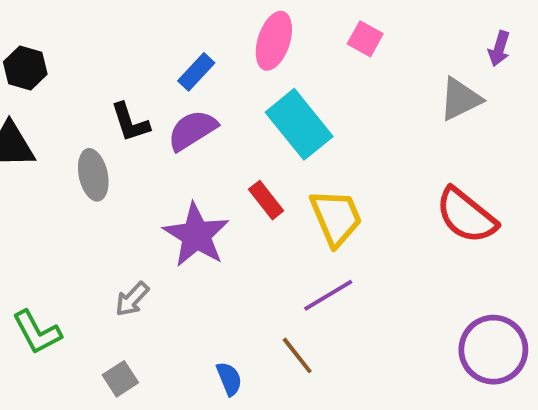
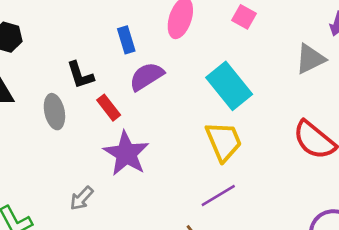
blue rectangle: (196, 72) -> (126, 40), turned -60
cyan rectangle: (299, 124) -> (229, 86), moved
purple semicircle: (192, 130) -> (147, 76), moved
red rectangle: (266, 200) -> (109, 108), moved

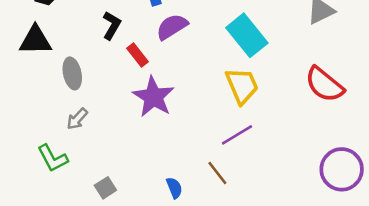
black L-shape: (80, 75) -> (112, 25), turned -132
gray ellipse: (54, 112) -> (72, 73), moved
gray arrow: (82, 198) -> (77, 119), moved

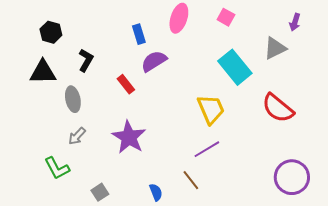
black L-shape: (112, 25) -> (86, 60), moved
cyan rectangle: (247, 35) -> (235, 67), moved
purple star: (153, 97) -> (129, 137), moved

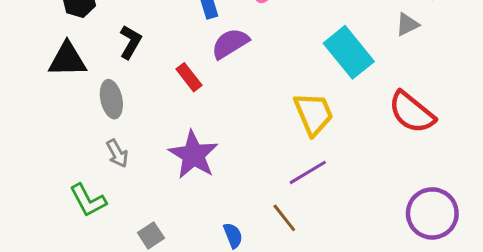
gray triangle: (275, 48) -> (407, 24), size x0.7
gray arrow: (77, 136) -> (117, 153), turned -72

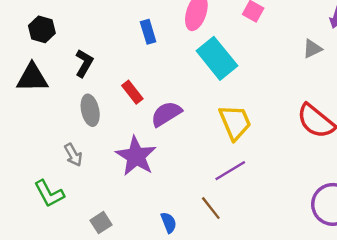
purple semicircle: (230, 43) -> (166, 114), moved
cyan rectangle: (349, 52) -> (217, 58), moved
gray ellipse: (111, 99) -> (90, 110), moved

